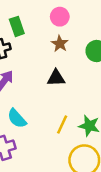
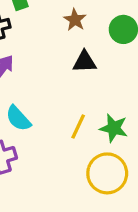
black triangle: (56, 78) -> (85, 62), moved

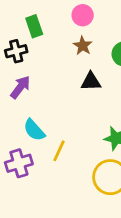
yellow line: (78, 126) -> (59, 151), moved

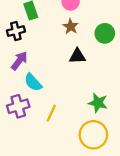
cyan semicircle: (34, 130) -> (33, 82), moved
purple cross: (19, 163) -> (18, 106), moved

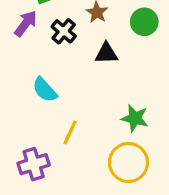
black cross: (16, 31) -> (64, 31), moved, turned -36
purple arrow: (19, 61) -> (26, 23), moved
purple cross: (18, 106) -> (34, 164), moved

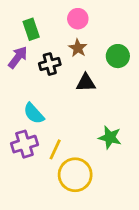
black cross: (64, 31) -> (50, 64), turned 35
yellow circle: (128, 163) -> (75, 175), moved
purple cross: (34, 164) -> (24, 144), moved

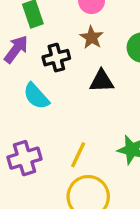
cyan semicircle: (34, 113) -> (36, 96), moved
yellow line: (55, 149) -> (78, 155), moved

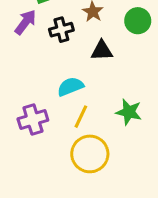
cyan semicircle: (36, 96) -> (70, 87), moved, turned 110

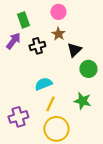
green circle: (138, 21) -> (88, 69), moved
black triangle: (102, 51) -> (74, 50), moved, turned -42
purple cross: (33, 120) -> (18, 117), moved

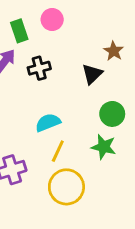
pink circle: (58, 12) -> (52, 20), moved
brown star: (58, 34) -> (114, 51), moved
green circle: (88, 69) -> (112, 114), moved

